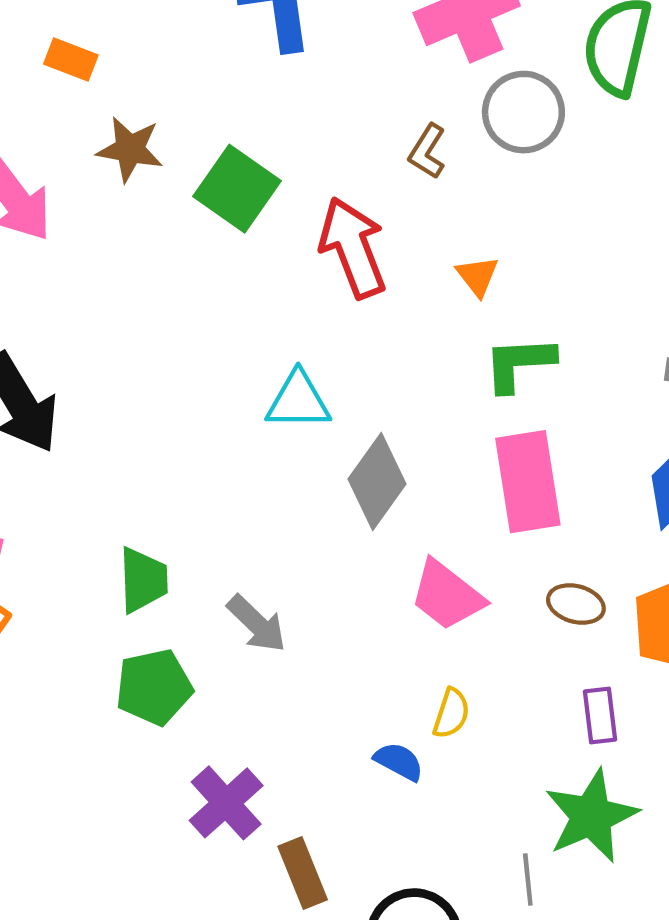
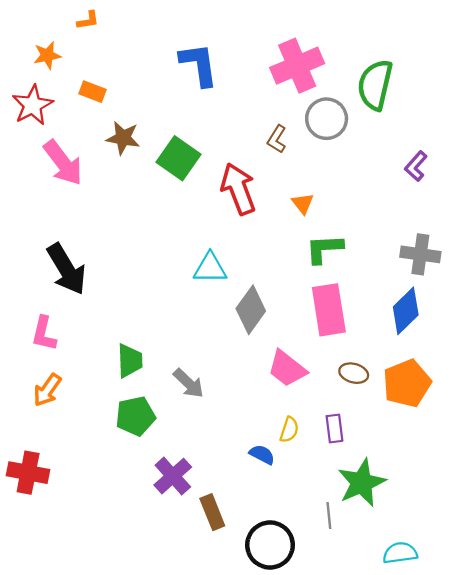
purple rectangle: (600, 716) -> (334, 429), moved

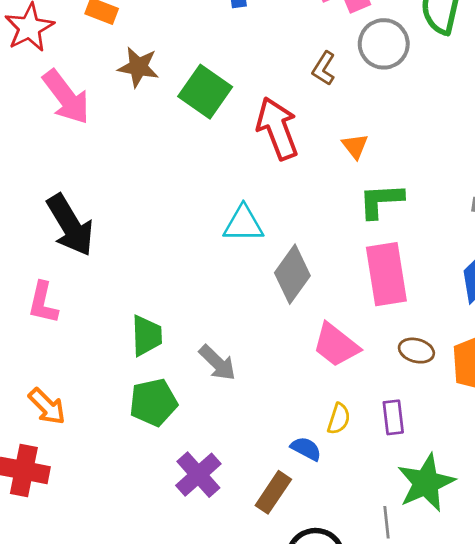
orange arrow: (47, 390) -> (47, 406), moved, turned -80
brown rectangle: (212, 512) -> (273, 492), moved, turned 56

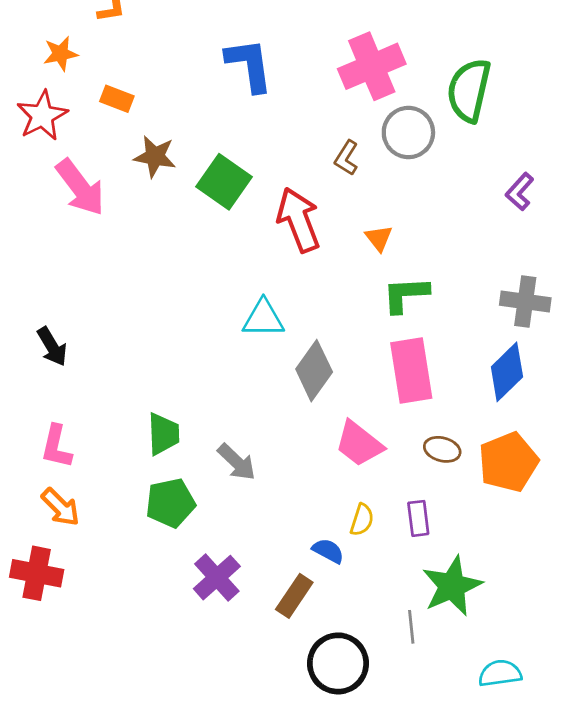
black arrow: (70, 225) -> (52, 347), moved, size x0.6
pink L-shape: (43, 303) -> (56, 447), moved

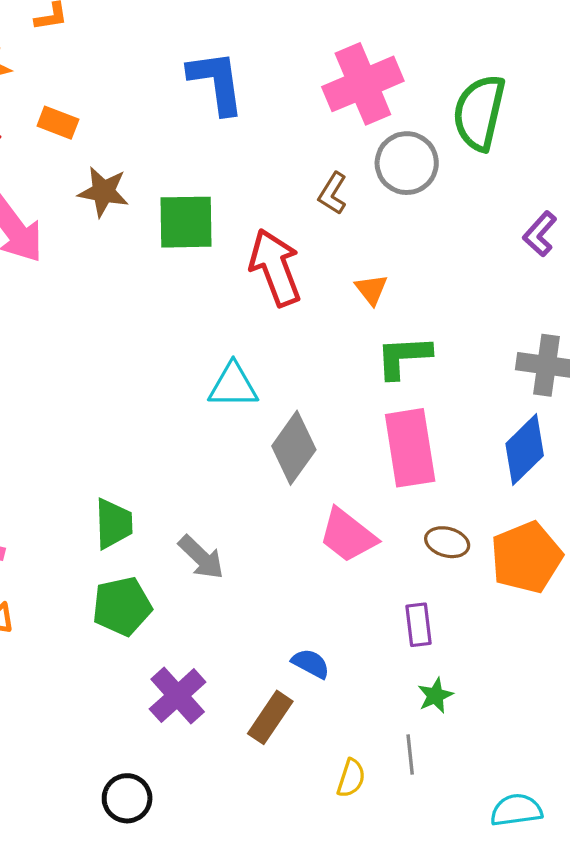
green square: (224, 182) -> (186, 222), turned -36
yellow semicircle: (362, 520) -> (351, 778), moved
green star: (452, 586) -> (435, 696), moved, size x0.5
black circle: (338, 663) -> (127, 798), moved, size x0.7

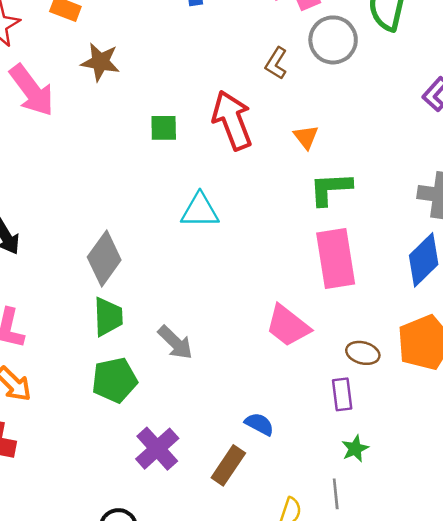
green square: (186, 222) -> (164, 128), moved, size x0.6
gray diamond: (294, 448) -> (104, 259), moved
brown ellipse: (447, 542) -> (363, 353), moved

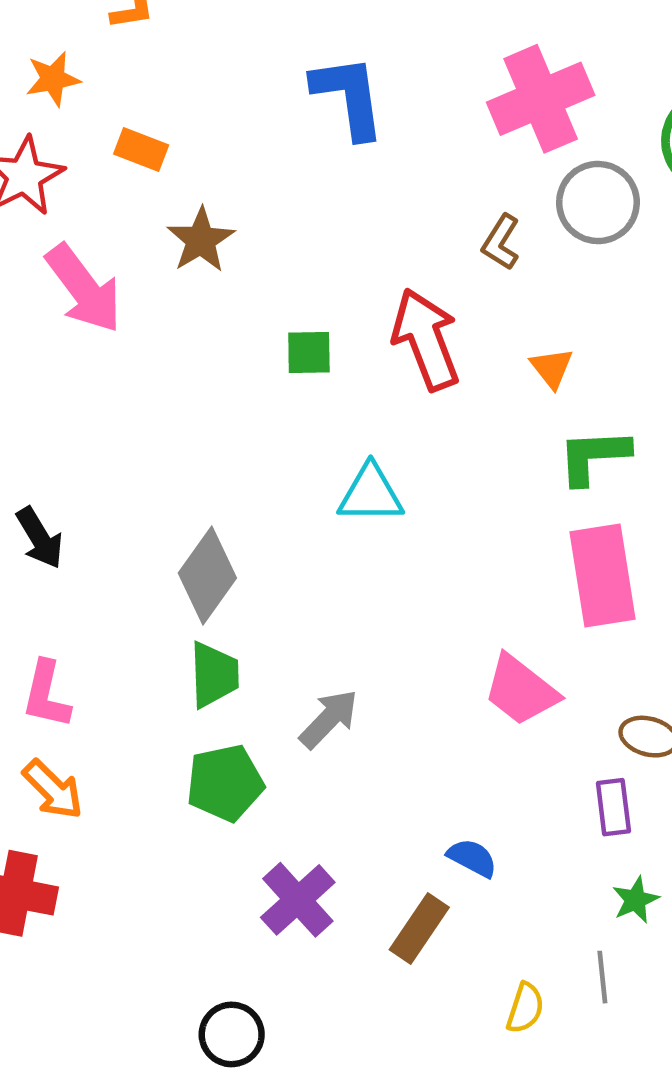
brown star: (100, 62) -> (201, 240), turned 30
gray arrow: (175, 343) -> (329, 719), turned -90

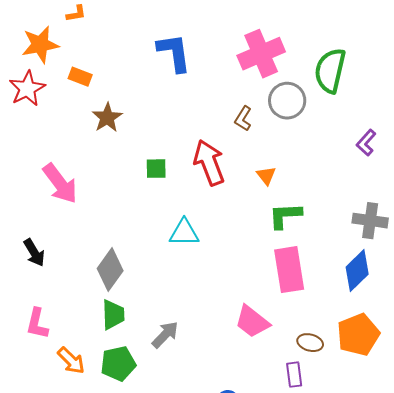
orange star: (53, 79) -> (40, 45), size x1.5
pink arrow: (84, 289) -> (60, 184), moved
orange arrow: (53, 790) -> (71, 361), moved

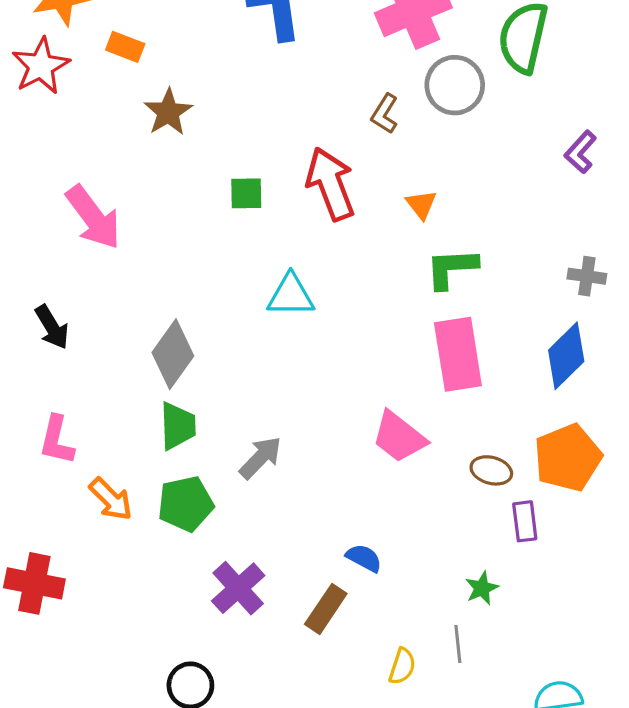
gray cross: (370, 221) -> (587, 276), size x0.7
purple rectangle: (294, 375) -> (525, 521), moved

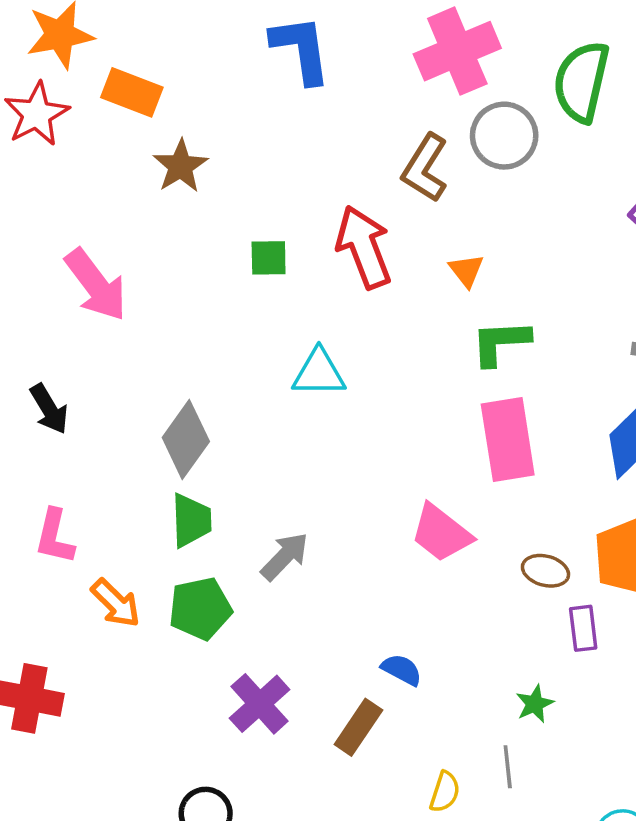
orange rectangle: (125, 47) -> (132, 92), size x1.4
brown L-shape: (385, 114) -> (425, 168), size x1.5

